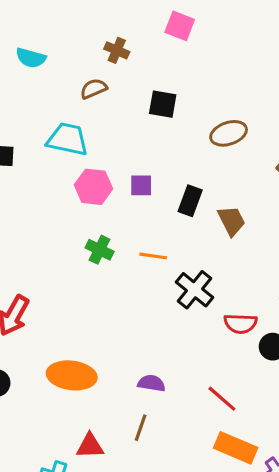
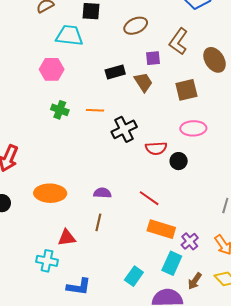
cyan trapezoid: (68, 139) -> (69, 35), moved
purple square: (141, 185) -> (153, 58), moved
black rectangle: (190, 201) -> (115, 72), turned 60
black cross: (195, 290) -> (124, 129), turned 30

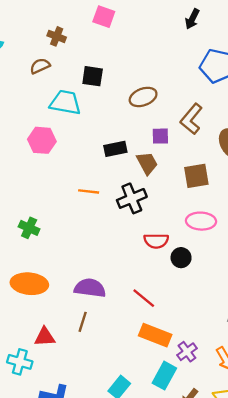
green cross: (60, 110) -> (29, 228), moved
black cross: (124, 129) -> (132, 198), moved
purple semicircle: (102, 193) -> (90, 288), size x1.5

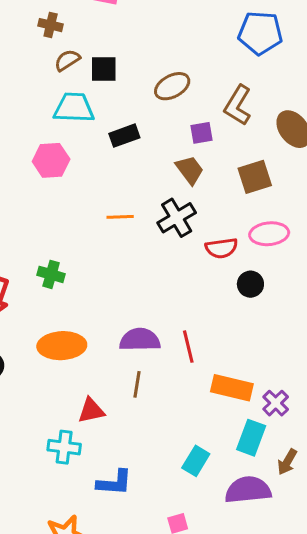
brown semicircle: (40, 66) -> (67, 60), moved
black rectangle: (115, 149) -> (124, 136), moved
red semicircle: (156, 241) -> (221, 248), moved
red line: (144, 298) -> (188, 347), moved, turned 45

